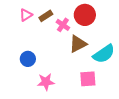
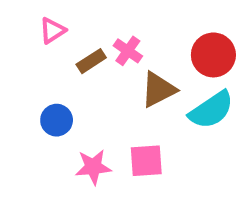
red circle: (85, 15) -> (213, 55), moved
brown rectangle: (46, 16) -> (91, 61), moved
pink square: (88, 79) -> (146, 161), moved

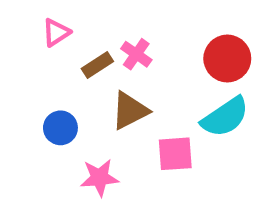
brown triangle: (158, 90) -> (130, 111), moved
pink square: (146, 161) -> (175, 154), moved

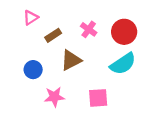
pink cross: (136, 54) -> (89, 29), moved
pink square: (175, 154) -> (98, 98), moved

